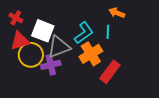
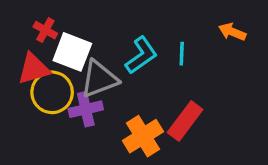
orange arrow: (117, 13) -> (232, 32), moved
red cross: (16, 18) -> (45, 30), moved
orange cross: (91, 54) -> (143, 136), moved

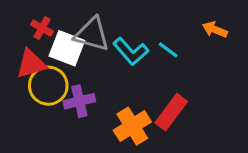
cyan line: (182, 54) -> (168, 50), turned -55
cyan L-shape: (141, 55) -> (131, 51), turned 84
gray triangle: (99, 79) -> (92, 34), moved, turned 36

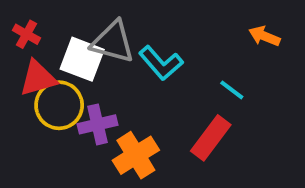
red cross: (42, 28) -> (26, 34), moved
cyan line: (168, 50) -> (232, 90), moved
orange cross: (132, 126) -> (136, 155), moved

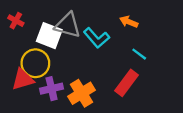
orange arrow: (264, 36) -> (129, 22), moved
red triangle: (38, 78) -> (23, 79), moved
purple cross: (97, 124) -> (52, 89), moved

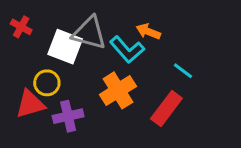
orange arrow: (129, 22) -> (148, 31), moved
yellow circle: (35, 63) -> (47, 83), size x0.7
orange cross: (82, 93) -> (118, 90), moved

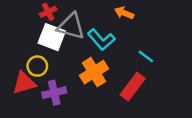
red cross: (21, 27) -> (48, 12), moved, turned 35
orange arrow: (148, 31) -> (124, 13), moved

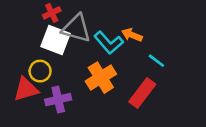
orange arrow: (124, 13) -> (132, 35), moved

